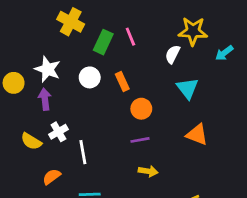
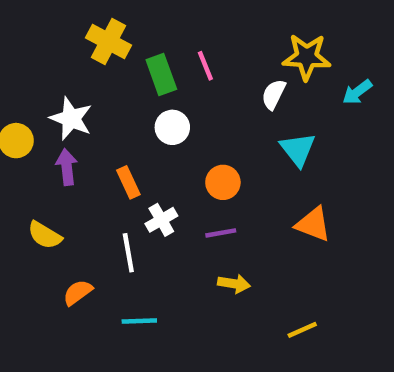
green rectangle: (103, 42) -> (161, 75), turned -45
white circle: (90, 77) -> (172, 127), moved
orange rectangle: (122, 82) -> (128, 182), moved
white cross: (58, 132) -> (161, 220), moved

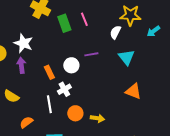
white circle: (172, 127) -> (71, 65), moved
orange circle: (223, 182) -> (75, 113), moved
purple line: (221, 233) -> (91, 54), moved

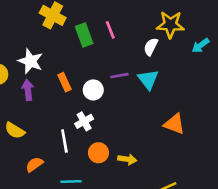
cyan triangle: (126, 57) -> (148, 79), moved
orange rectangle: (49, 72) -> (64, 82), moved

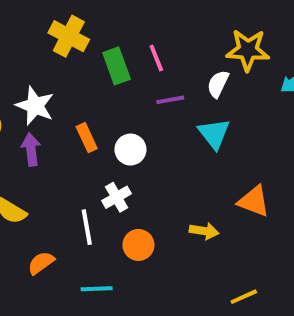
purple line: (119, 76) -> (170, 100), moved
yellow arrow: (127, 159) -> (204, 231), moved

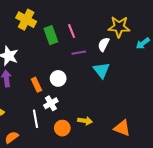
orange rectangle: (87, 138) -> (36, 85), moved
orange triangle: (254, 201) -> (122, 128), moved
yellow arrow: (204, 231) -> (85, 121), moved

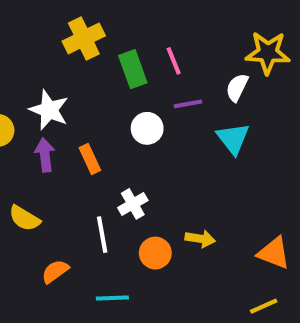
yellow cross: (26, 20) -> (84, 38), turned 36
white circle: (58, 78) -> (147, 128), moved
orange rectangle: (36, 85) -> (90, 159), moved

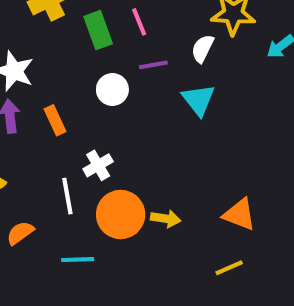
yellow arrow: (200, 239) -> (166, 219), moved
orange circle: (155, 253) -> (121, 214), size x1.5

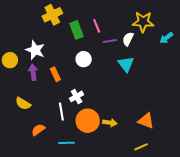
purple line: (153, 65) -> (110, 41), moved

